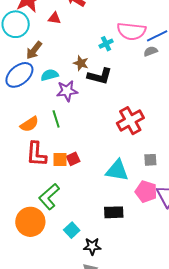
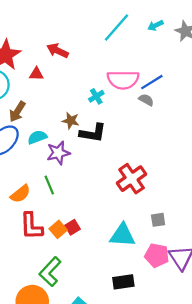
gray semicircle: (151, 51) -> (146, 100), turned 56
orange square: (60, 160) -> (58, 229), turned -35

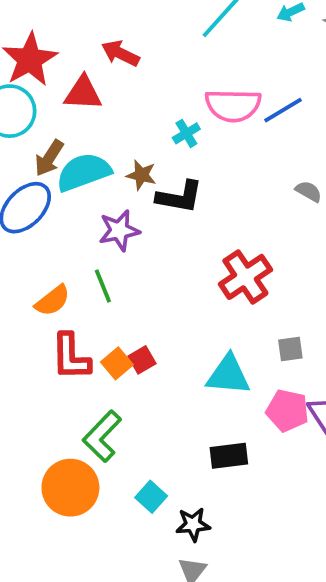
red triangle: (36, 74) -> (83, 93), size x1.5
gray semicircle: (146, 100) -> (309, 191), moved
cyan semicircle: (37, 137) -> (84, 172), moved, size x1.6

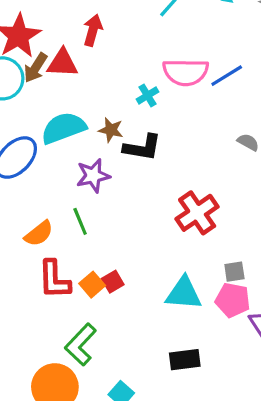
red arrow: (120, 53) -> (93, 30), turned 80
brown arrow: (49, 158) -> (36, 68), moved
pink pentagon: (287, 411) -> (233, 300), moved

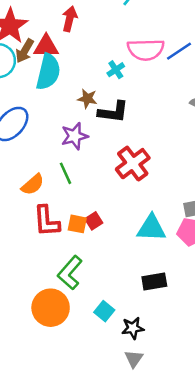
cyan semicircle: (63, 128) -> (48, 72), moved, turned 126
red cross: (197, 213) -> (133, 164), moved
orange square: (92, 285) -> (77, 224), turned -36

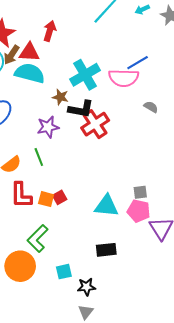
pink semicircle: (146, 50) -> (124, 78), moved
cyan cross: (116, 70) -> (85, 75), size x2.0
cyan semicircle: (48, 72) -> (30, 73), turned -92
red cross: (133, 164) -> (95, 124), moved
cyan square: (104, 311) -> (64, 272), turned 35

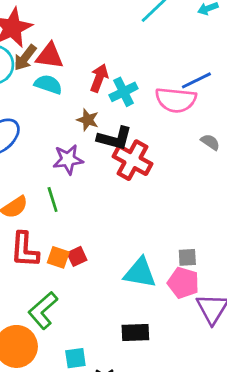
red arrow: (50, 31) -> (99, 78), moved
cyan semicircle: (30, 73) -> (48, 84), size x0.7
cyan cross: (85, 75) -> (124, 92), size x0.7
red cross: (95, 124) -> (132, 160), turned -32

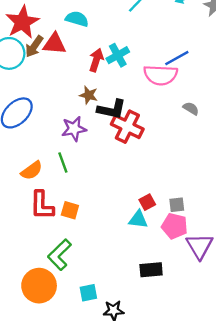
cyan semicircle: (48, 84) -> (77, 19), moved
cyan cross: (124, 92) -> (118, 55), moved
red square: (77, 256) -> (147, 202), moved
cyan triangle: (140, 273) -> (138, 219), size x0.7
black rectangle: (135, 333) -> (151, 270), moved

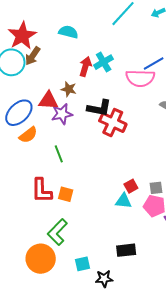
red triangle: (54, 44) -> (48, 101), moved
brown star: (89, 95) -> (69, 89), moved
purple star: (74, 129) -> (62, 114), moved
orange semicircle: (32, 170) -> (28, 135), moved
black rectangle: (151, 270) -> (126, 250), moved

